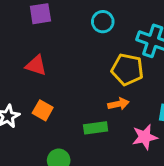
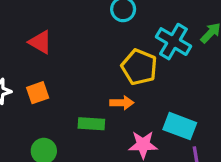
orange square: (43, 110) -> (38, 93), turned 30

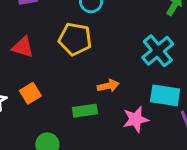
cyan cross: (173, 42) -> (158, 51), moved, turned 32
yellow pentagon: (139, 67) -> (75, 39), moved

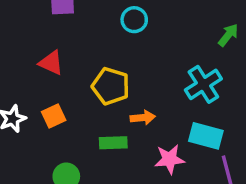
yellow pentagon: (75, 39) -> (111, 86), moved

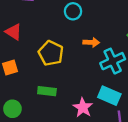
orange arrow: (143, 118) -> (91, 42), moved
pink star: (170, 159) -> (83, 108), turned 30

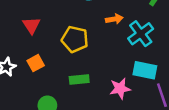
red triangle: (14, 32) -> (31, 25), turned 36
pink star: (83, 108) -> (120, 88), turned -30

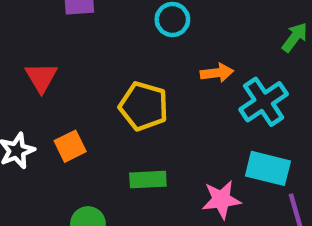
red triangle: (31, 25) -> (41, 77), moved

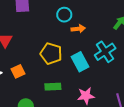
orange arrow: (217, 73) -> (78, 29), moved
cyan rectangle: (268, 168) -> (80, 62), moved, turned 48

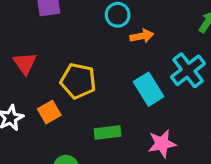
yellow pentagon: (51, 54) -> (78, 81), moved

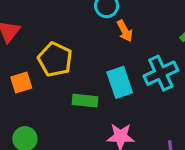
orange arrow: (142, 36) -> (125, 31), turned 60
green rectangle: (108, 133) -> (85, 101), moved

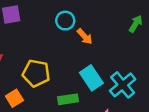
cyan cross: (161, 73) -> (123, 85), moved

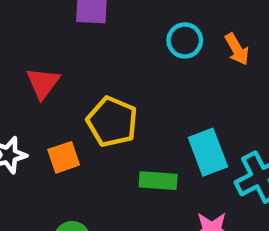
orange arrow: (85, 37) -> (237, 49), moved

